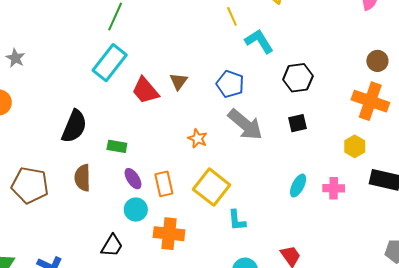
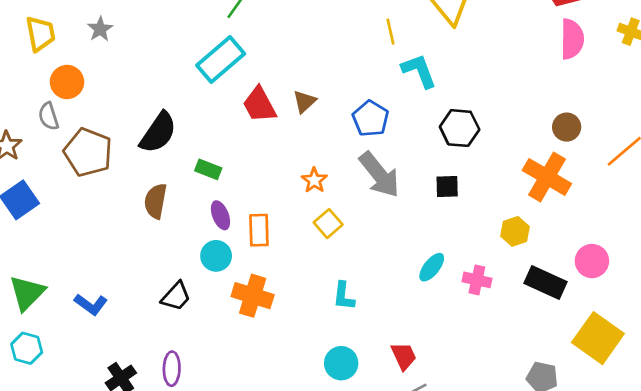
brown pentagon: (30, 185) -> (88, 152), moved
yellow square: (212, 187) -> (328, 224), moved, size x0.6

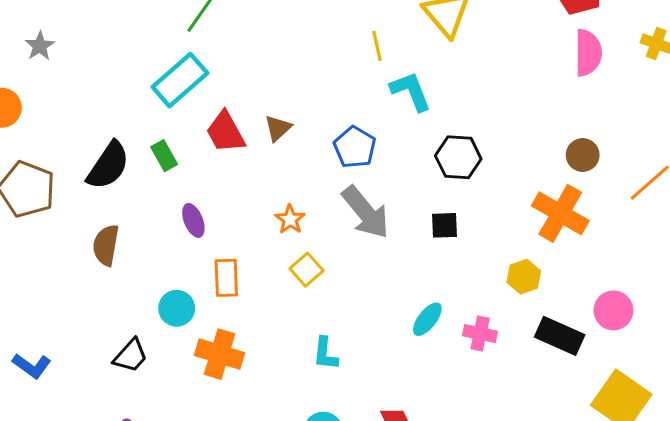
green rectangle: (208, 169) -> (164, 156), moved, turned 40
purple ellipse: (220, 215) -> (193, 220), moved

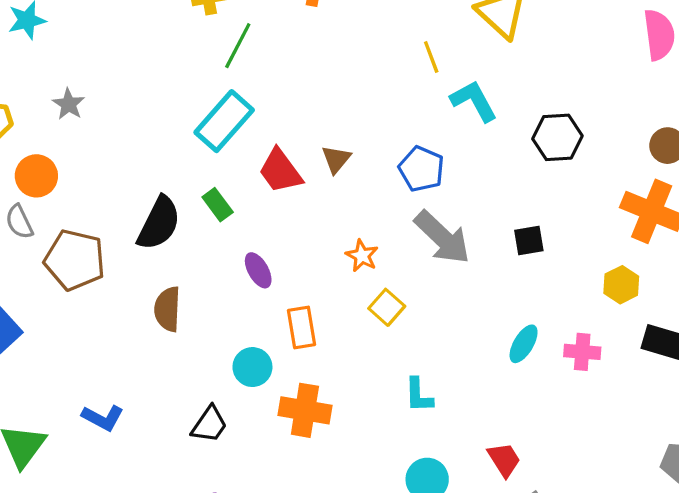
black hexagon: (458, 157) -> (557, 137), moved
blue L-shape: (32, 366) -> (103, 418), moved

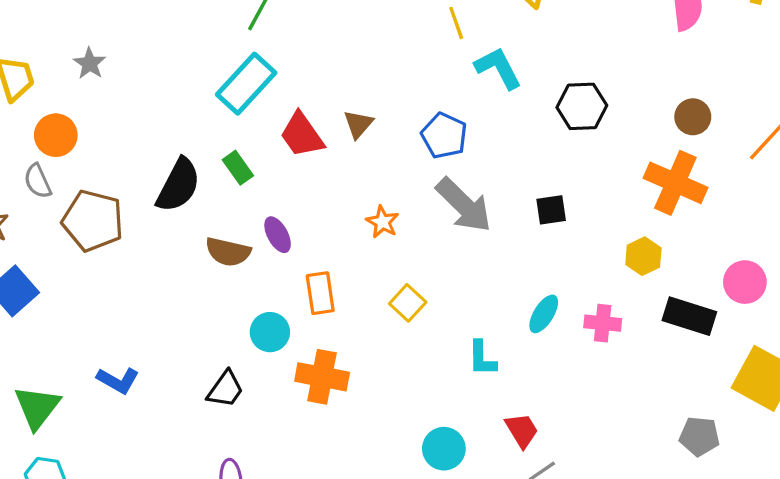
yellow square: (387, 307) -> (408, 303), moved
brown semicircle: (167, 309) -> (228, 252), moved, turned -81
cyan L-shape: (419, 395) -> (482, 358), moved

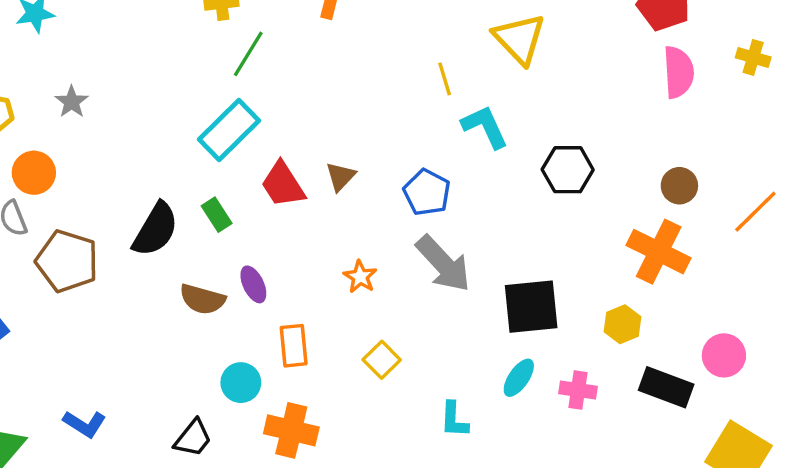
black square: (551, 210) -> (531, 307), moved, size x1.8

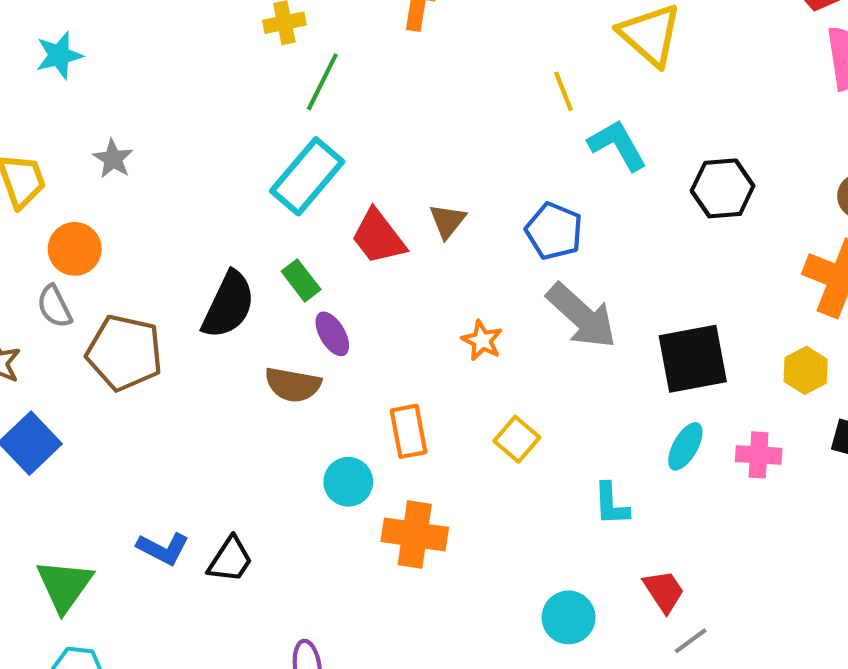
purple ellipse: (253, 284) -> (332, 334), moved
black trapezoid: (193, 438) -> (230, 560), moved

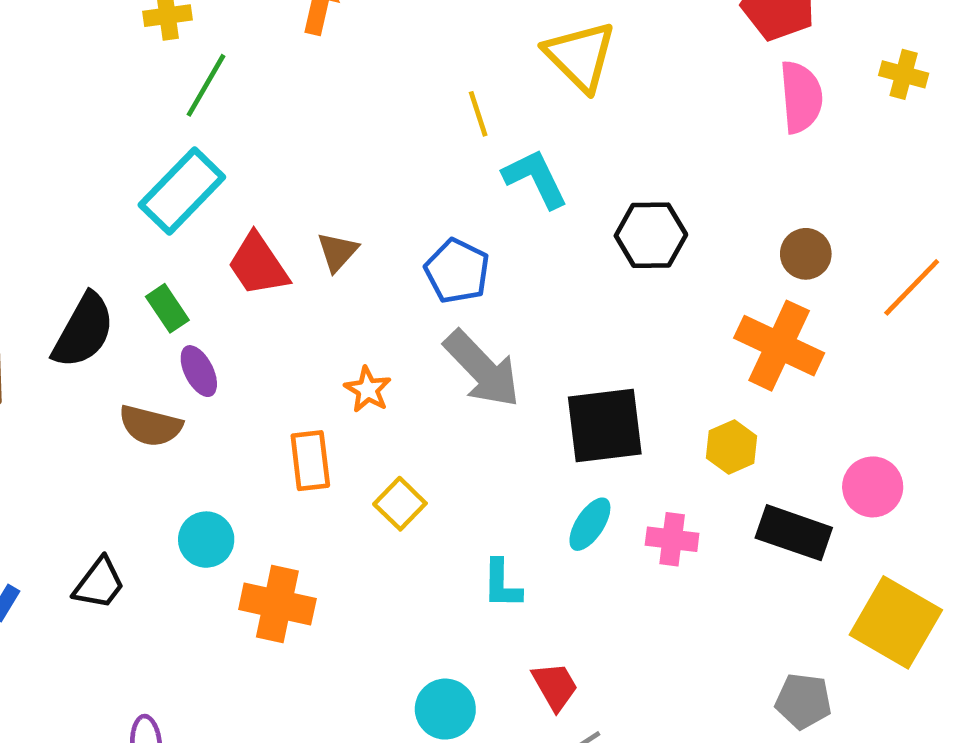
orange rectangle: (408, 431) -> (310, 461), moved
black trapezoid: (230, 560) -> (99, 583), moved

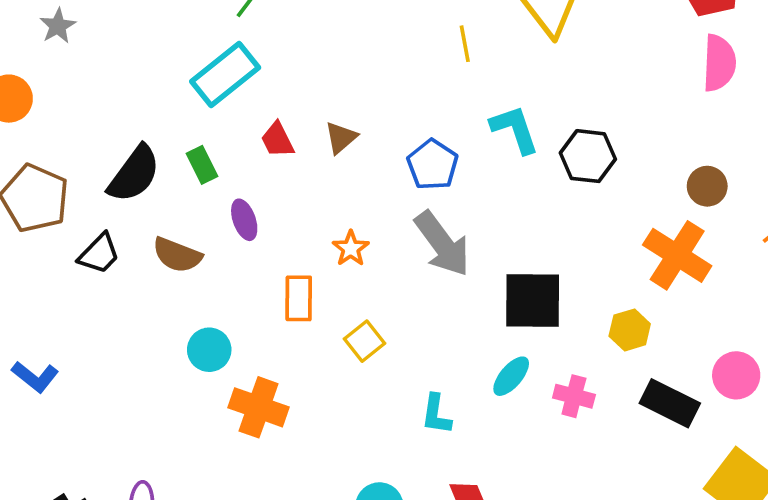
cyan L-shape: (535, 178) -> (515, 129), moved
red trapezoid: (258, 265) -> (277, 140), size x0.7
purple ellipse: (199, 371) -> (244, 220), moved
black trapezoid: (99, 583) -> (99, 254), moved

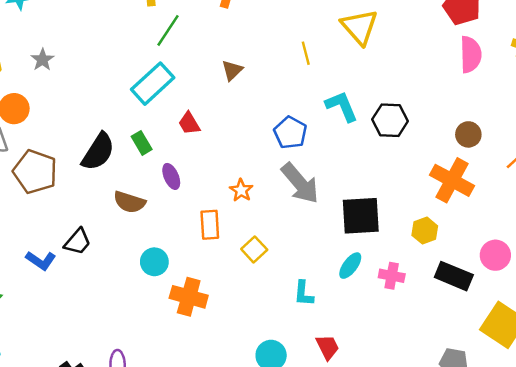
brown triangle: (341, 138) -> (232, 70), moved
black trapezoid: (99, 254) -> (78, 242), moved
blue L-shape: (35, 377) -> (41, 260), moved

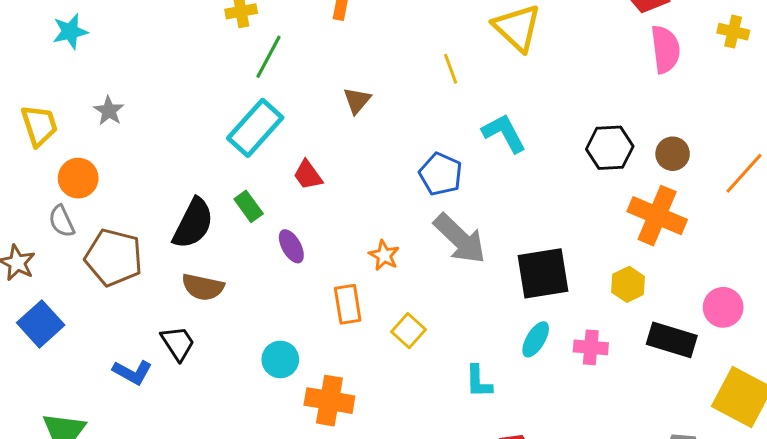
black hexagon: (390, 120) -> (610, 148), moved
brown semicircle: (129, 202) -> (203, 287), moved
black trapezoid: (78, 242) -> (178, 343), turned -68

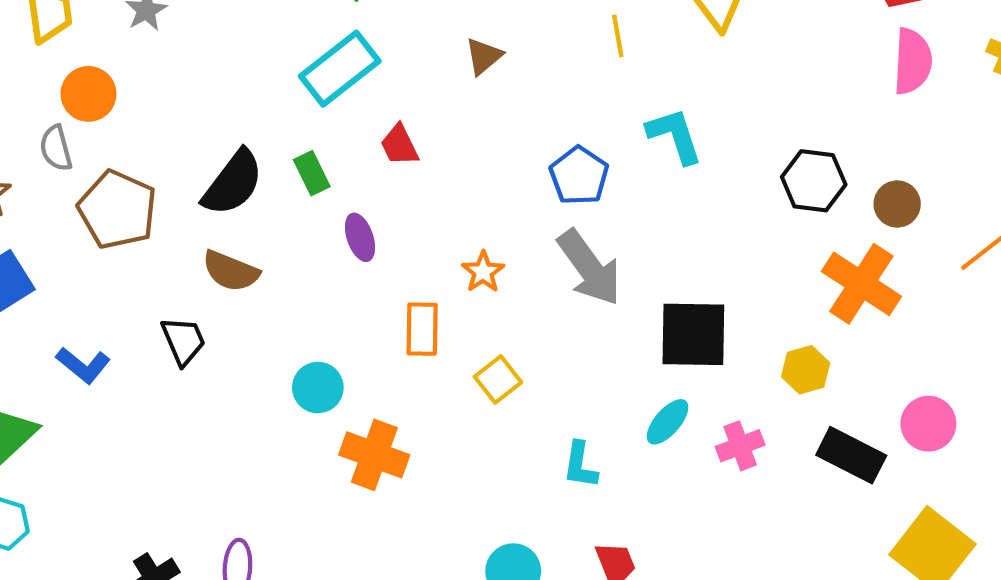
pink cross: (591, 347) -> (740, 446), turned -36
blue L-shape: (132, 372) -> (83, 365), moved

